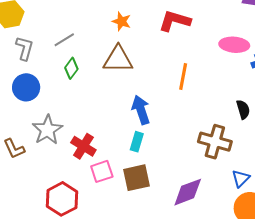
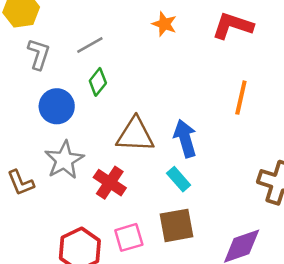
brown triangle: (118, 59) -> (135, 135), moved
blue circle: (26, 87) -> (57, 106), moved
cyan rectangle: (137, 142) -> (179, 179), turned -60
pink square: (102, 171) -> (129, 237), moved

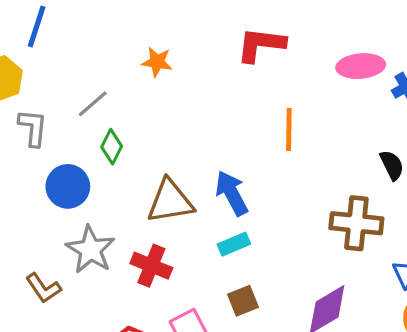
orange star: (164, 24) -> (157, 62), moved
cyan rectangle: (179, 179) -> (234, 244), turned -60
brown square: (177, 225) -> (243, 301), size x0.7

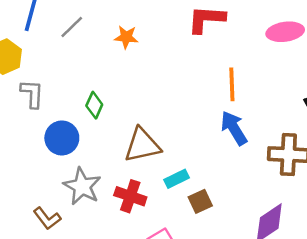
gray line: (93, 104) -> (72, 27), moved
blue arrow: (232, 193) -> (234, 128), moved
cyan rectangle: (234, 244) -> (177, 179), moved
brown square: (243, 301) -> (200, 201), moved

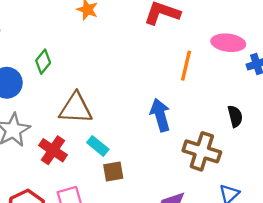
orange line: (232, 84) -> (186, 66), moved
cyan rectangle: (177, 179) -> (98, 146), turned 50

